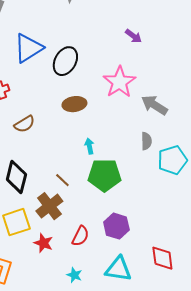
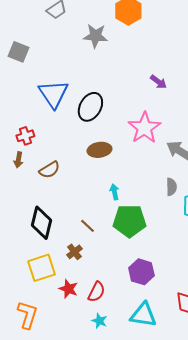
blue triangle: (28, 48) -> (53, 94), turned -32
brown cross: (49, 206) -> (74, 252), size x0.6
red semicircle: (80, 236) -> (96, 292), moved

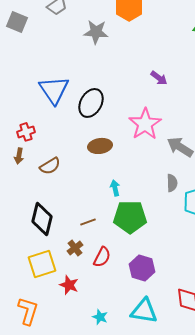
gray square: (18, 52) -> (17, 22), moved
brown line: (87, 226) -> (88, 222), turned -63
red semicircle: (96, 292) -> (102, 257), moved

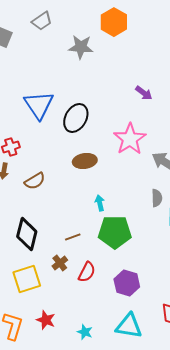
red star: (69, 285) -> (46, 320), moved

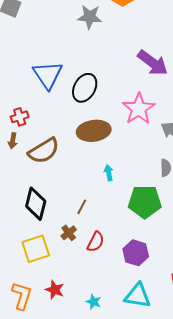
purple arrow: (144, 93) -> (153, 63), size x1.8
brown ellipse: (85, 161) -> (94, 131), size x1.4
brown semicircle: (35, 181) -> (44, 151), size x1.5
green pentagon: (115, 232) -> (145, 202), moved
brown line: (73, 237) -> (82, 207), turned -42

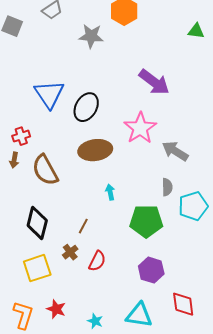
brown semicircle: (44, 151) -> (45, 170), turned 92
purple hexagon: (136, 253) -> (151, 270), moved

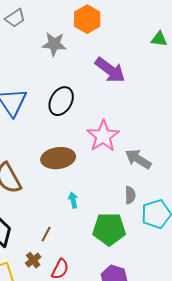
purple arrow: (154, 82) -> (110, 70), moved
black ellipse: (86, 107) -> (61, 101), moved

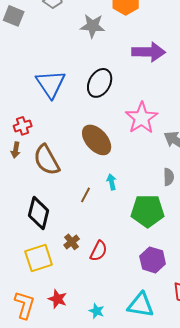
purple arrow: (110, 70) -> (149, 52), turned -36
brown ellipse: (58, 158) -> (97, 140), turned 56
brown line: (46, 234) -> (86, 195), moved

